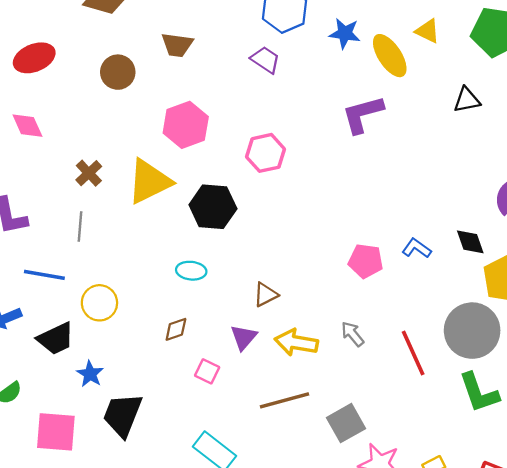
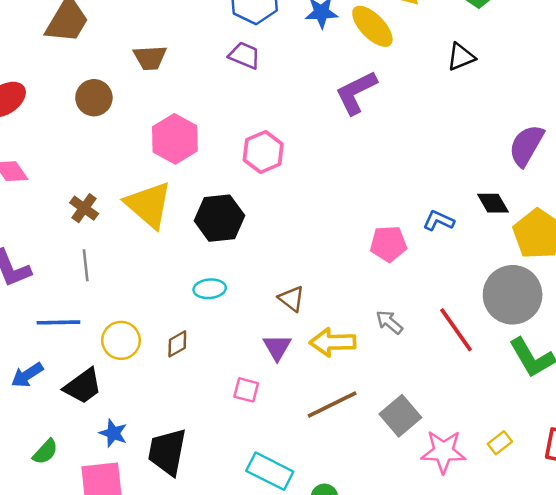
yellow triangle: (149, 181) -> (148, 205), turned -42
brown triangle: (266, 295) -> (291, 299), turned -44
brown diamond: (176, 329) -> (177, 344), moved
blue star: (90, 374) -> (113, 433), moved

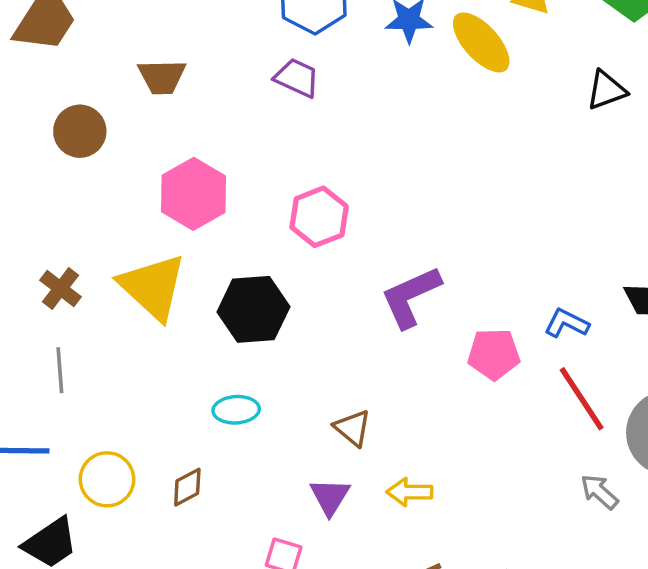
purple L-shape: (356, 93) -> (411, 297), moved
gray arrow: (389, 322) -> (599, 492), moved
red line: (456, 330) -> (582, 399), moved
yellow arrow: (333, 342) -> (409, 492), size x0.7

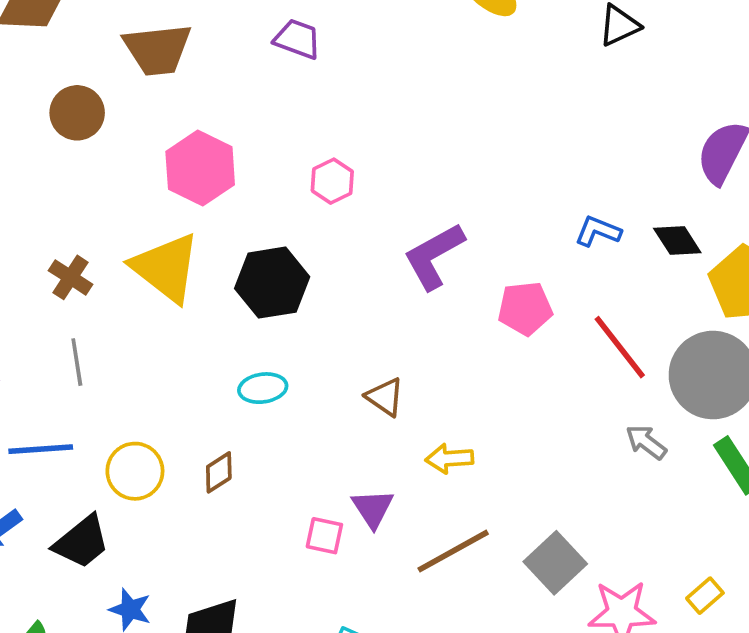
brown trapezoid: (162, 77) -> (158, 49), size x1.4
pink hexagon: (319, 217) -> (332, 181), size x0.7
blue L-shape: (567, 323) -> (598, 231), moved
purple triangle: (330, 497) -> (373, 508), moved

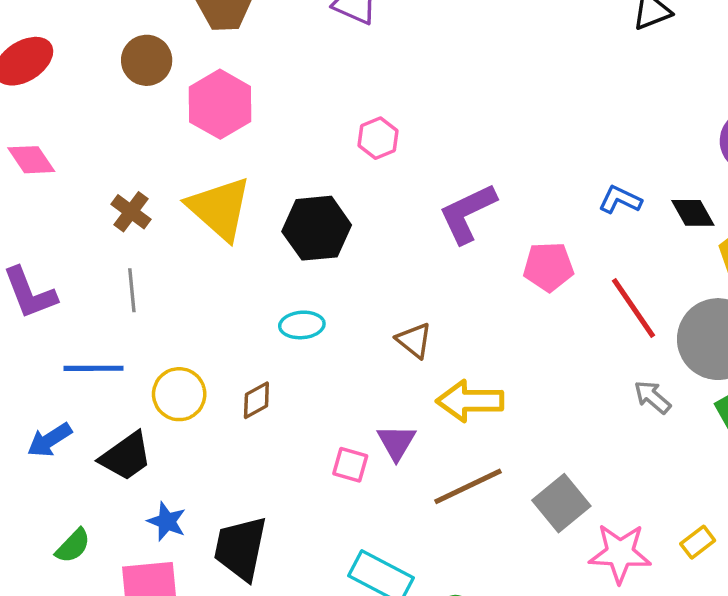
pink hexagon: (200, 168) -> (220, 104), moved
yellow arrow: (449, 459) -> (470, 401), size x1.5

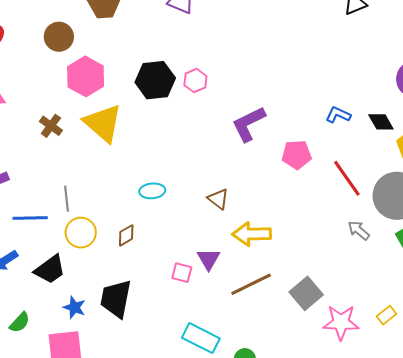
pink hexagon: (220, 104) -> (86, 76), moved
black hexagon: (317, 228) -> (155, 80), moved
gray line: (132, 290) -> (67, 199), moved
black trapezoid: (241, 548) -> (116, 299), moved

